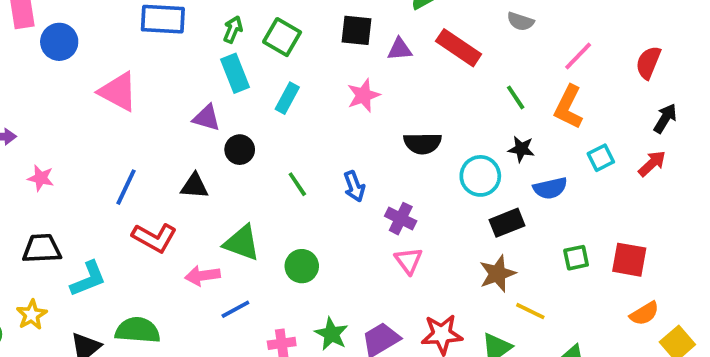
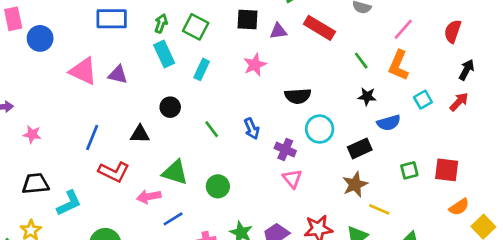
purple triangle: (207, 118) -> (118, 75), moved
cyan circle: (480, 176) -> (320, 129), moved

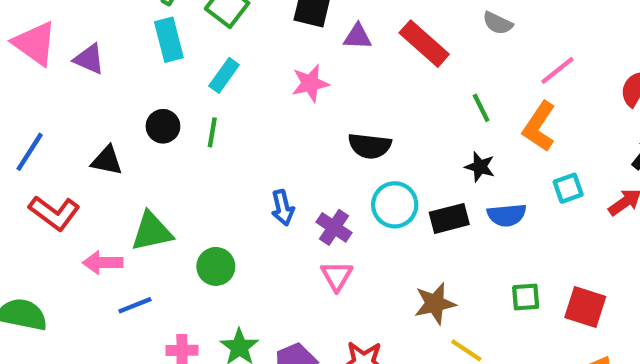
green line: (212, 129) -> (212, 132), moved, turned 36
blue arrow: (252, 129) -> (283, 208), moved
black rectangle: (360, 148) -> (449, 218), moved
green triangle: (175, 172) -> (152, 232), turned -40

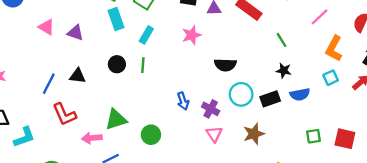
pink triangle: (35, 43) -> (46, 27), size x0.7
orange L-shape: (539, 126) -> (334, 49), moved
black triangle: (107, 161) -> (78, 76), moved
red L-shape: (54, 213) -> (64, 114), turned 35
brown star: (435, 303) -> (254, 134), moved

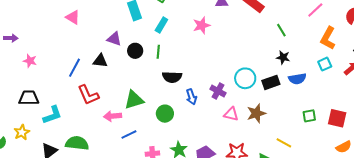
purple triangle: (75, 33) -> (114, 39), moved
black semicircle: (225, 65) -> (172, 77), moved
blue arrow: (183, 101) -> (191, 97), moved
pink triangle: (214, 134) -> (231, 114), moved, turned -42

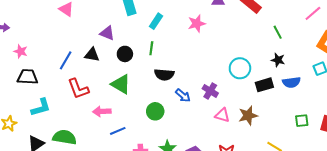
black circle: (135, 51) -> (125, 54), moved
cyan circle: (245, 78) -> (240, 68), moved
blue arrow: (191, 97) -> (183, 96), turned -35
black trapezoid: (29, 98) -> (27, 77), moved
green triangle: (134, 100) -> (121, 84), moved, turned 45

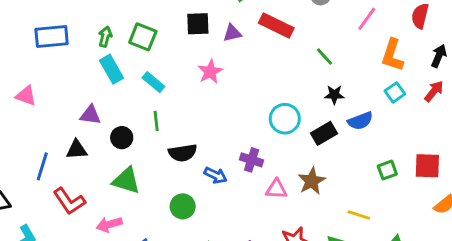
cyan rectangle: (156, 21) -> (153, 82), turned -70

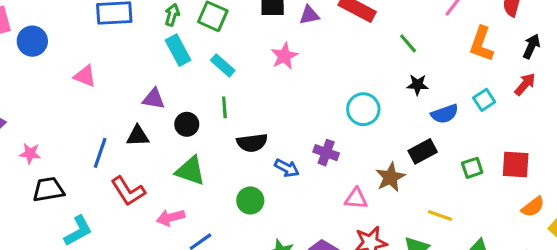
cyan square: (395, 92) -> (484, 100), moved
black rectangle: (324, 133) -> (423, 151), moved
pink triangle: (276, 189) -> (356, 199), moved

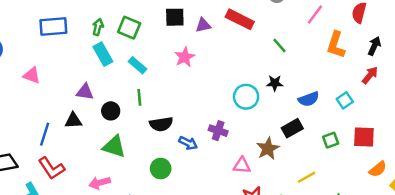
black star: (418, 85) -> (275, 83), moved
cyan square: (484, 100) -> (345, 100), moved
red L-shape: (128, 191) -> (51, 168), moved
yellow line: (440, 215) -> (307, 177), turned -48

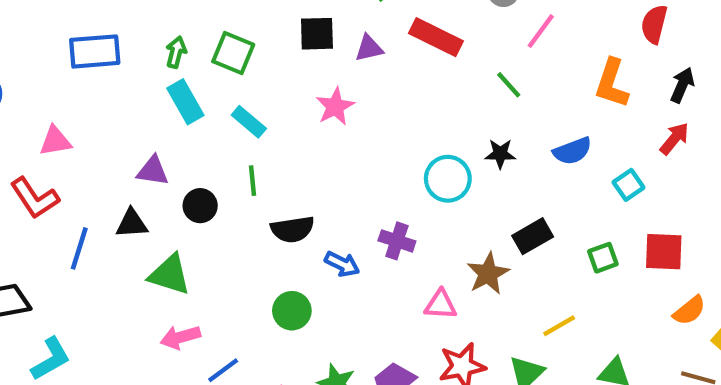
pink line: (315, 15) -> (541, 31), moved
pink triangle: (32, 75) -> (55, 141), turned -30
blue semicircle: (309, 99) -> (572, 151), moved
green triangle: (114, 147) -> (170, 275), moved
red L-shape: (51, 168) -> (35, 198), moved

